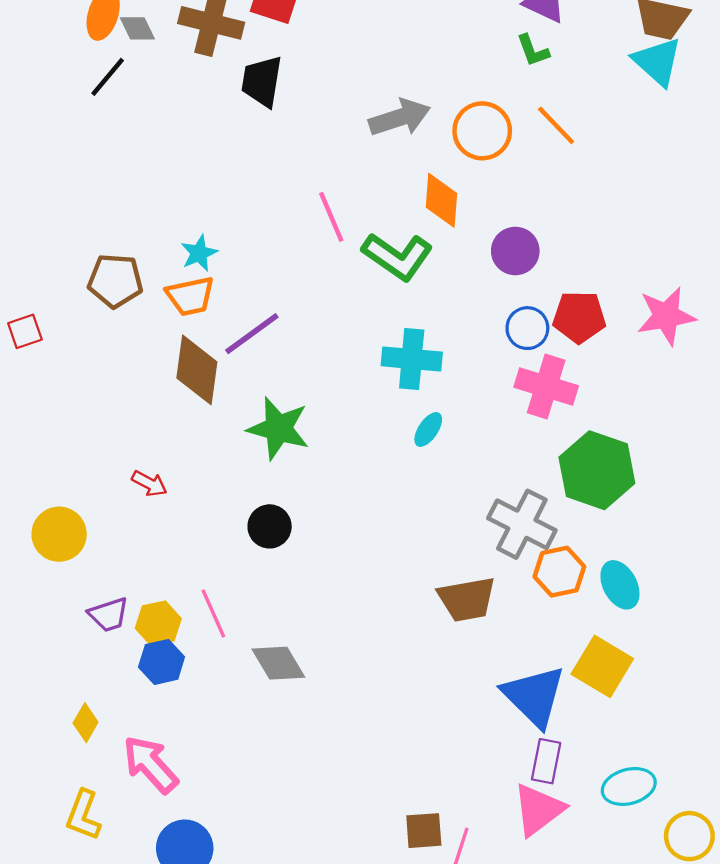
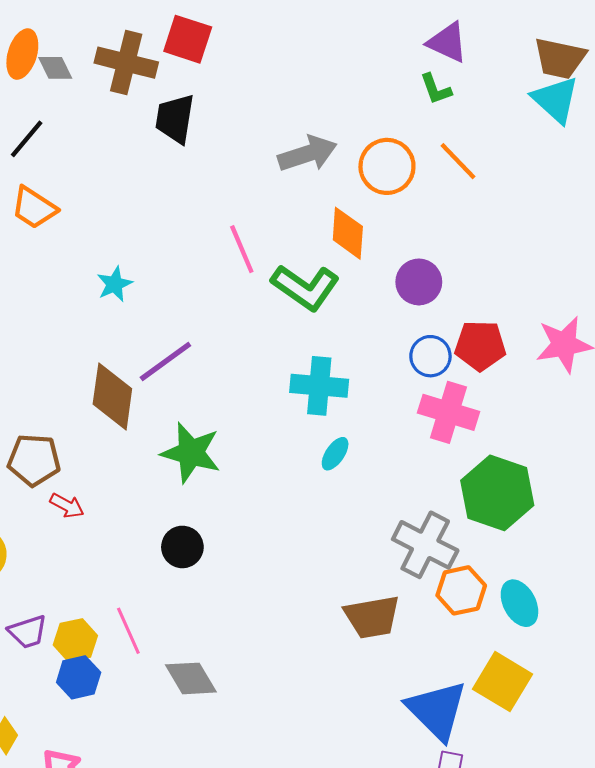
black line: (108, 77) -> (27, 139), moved
brown pentagon: (115, 281) -> (34, 460), moved
orange trapezoid: (190, 296) -> (34, 208), moved, turned 45

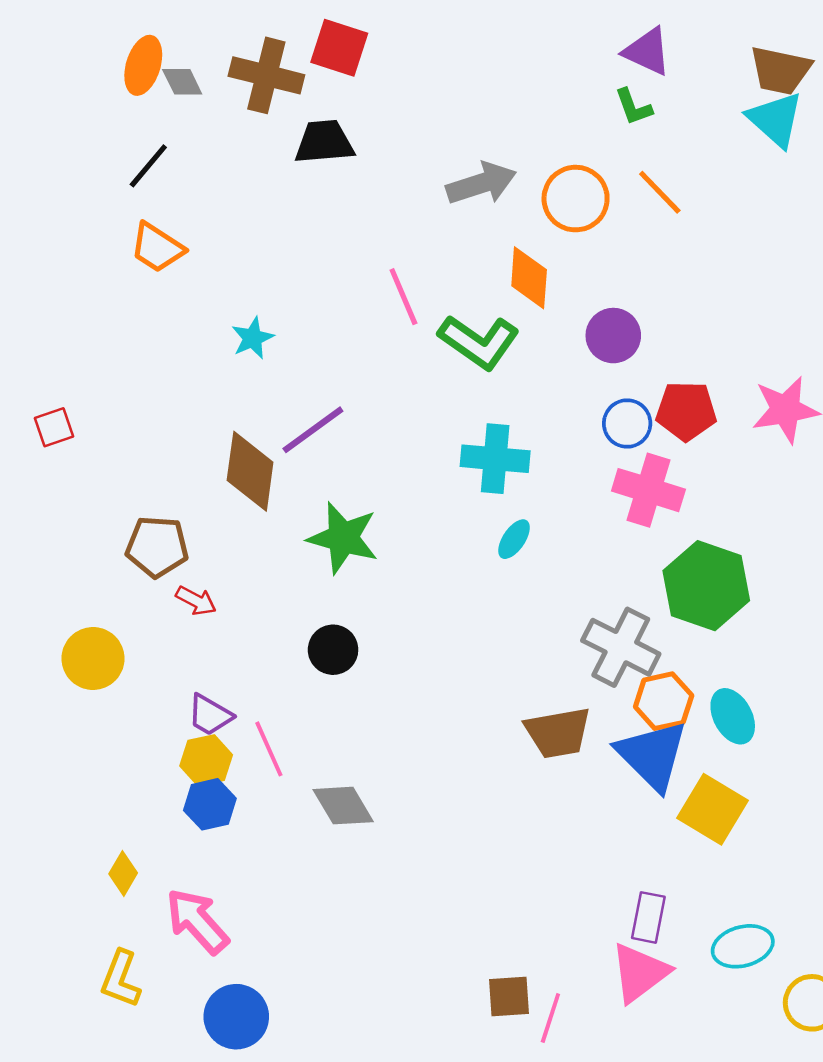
black trapezoid: (175, 119) -> (324, 142), turned 76
purple trapezoid: (28, 632) -> (210, 715), moved, turned 48
blue triangle: (437, 710) -> (652, 755), moved

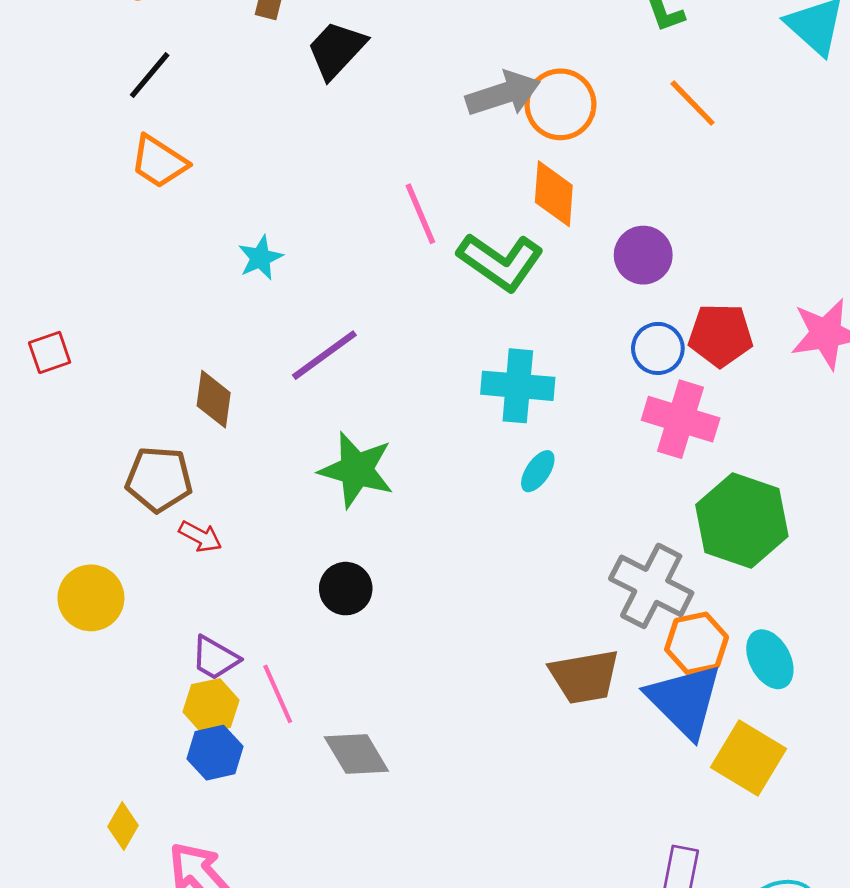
black trapezoid: (324, 142) -> (336, 50), turned -42
orange circle: (576, 199) -> (560, 104), moved
brown diamond: (250, 471) -> (214, 399), moved, size x0.7

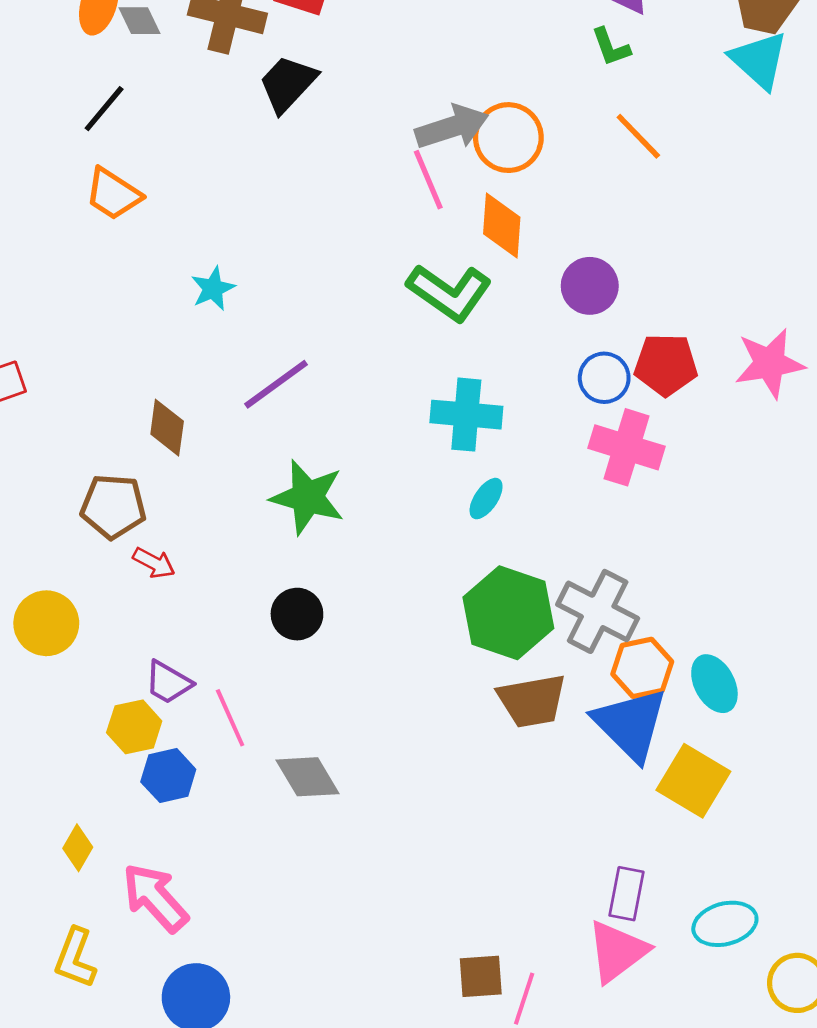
pink line: (420, 214) -> (428, 180), moved
green hexagon: (742, 521) -> (508, 613), moved
yellow hexagon: (211, 706) -> (134, 727), moved

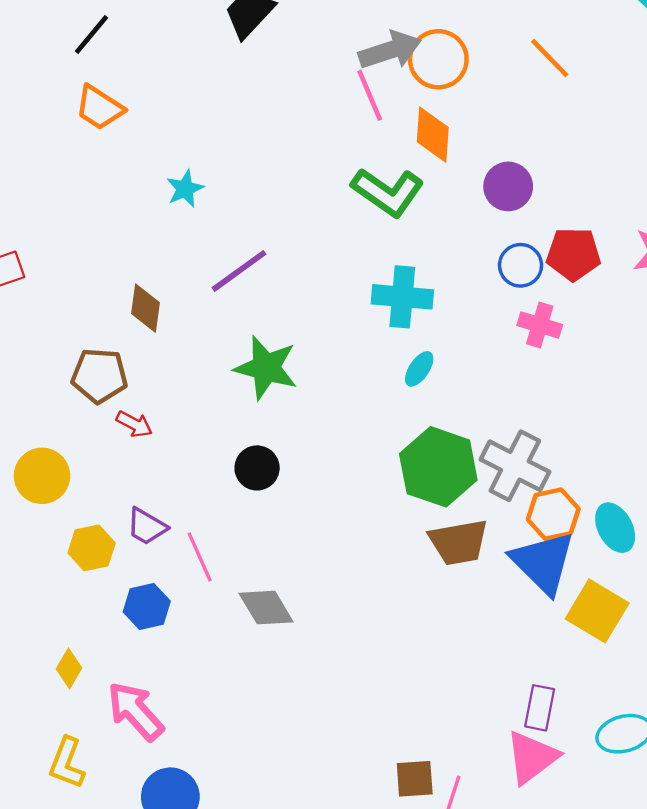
pink cross: (626, 447) -> (540, 325), size x0.7
yellow hexagon: (134, 727) -> (92, 548), moved

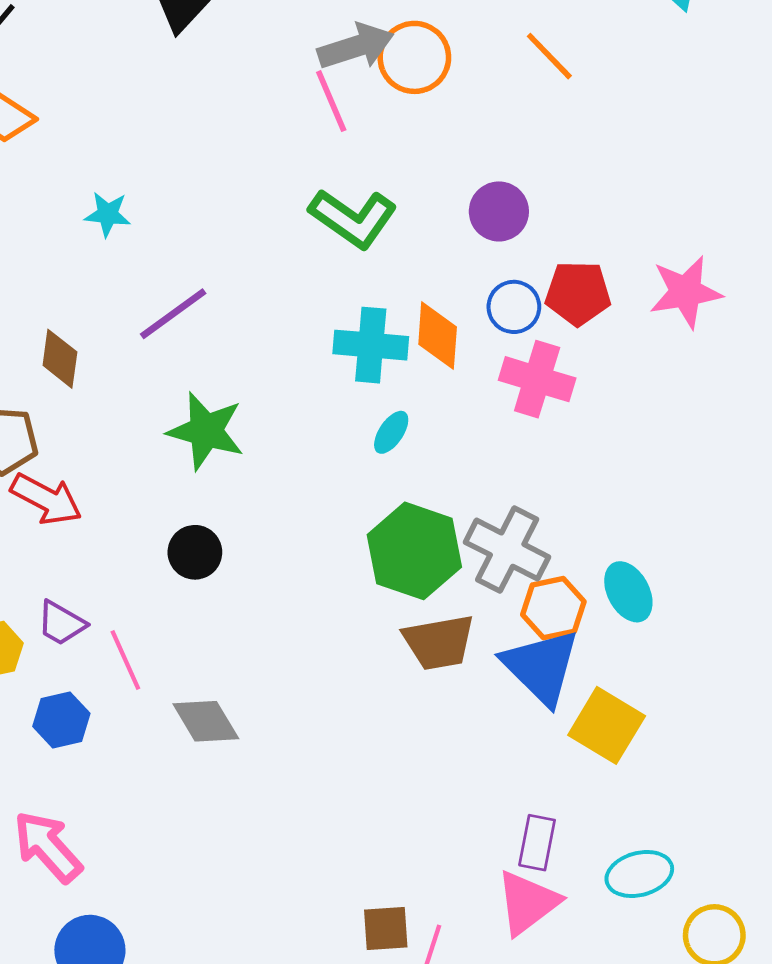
orange diamond: (433, 135) -> (438, 336), moved
cyan star: (185, 189) -> (108, 214), turned 30
pink cross: (540, 325) -> (537, 379), size x1.4
red arrow: (134, 424) -> (46, 499), size x1.6
cyan ellipse: (615, 528) -> (628, 592), moved

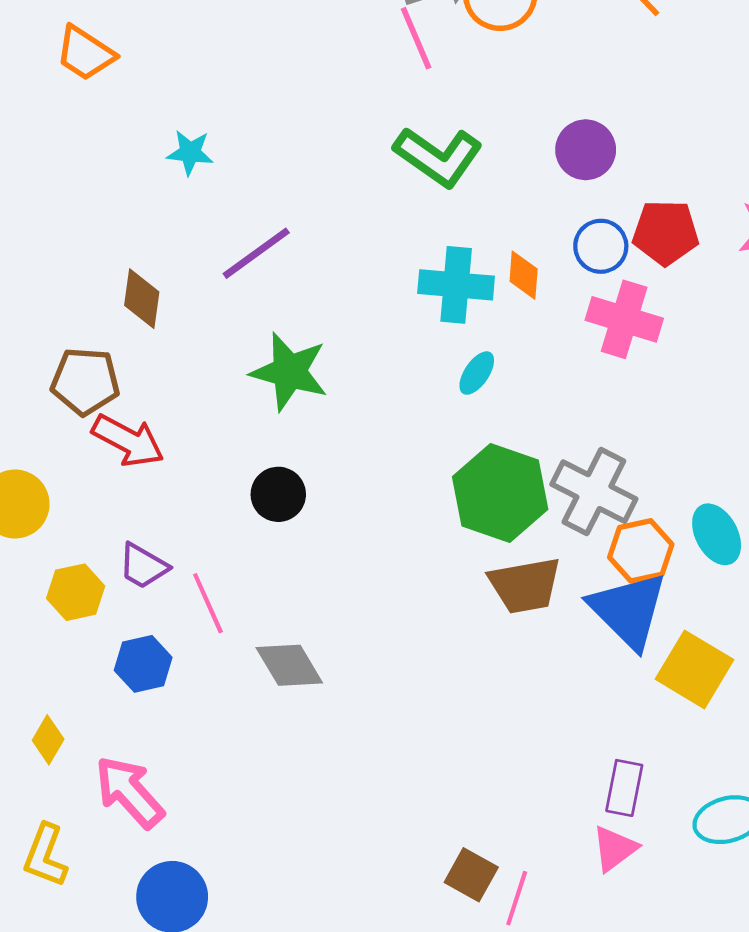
orange diamond: (438, 336) -> (524, 275), size x0.7
pink triangle: (528, 903) -> (615, 849), size x0.7
brown square: (386, 929) -> (471, 875), turned 33

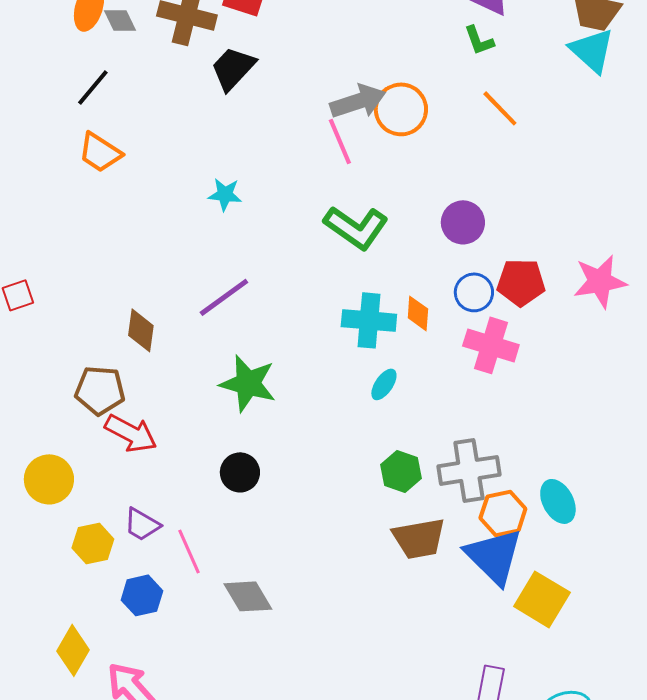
cyan star: (190, 153) -> (225, 194), moved
gray cross: (594, 492) -> (469, 470), turned -36
green hexagon: (500, 493) -> (401, 471), size x0.6
yellow diamond: (48, 740) -> (73, 650), size x1.4

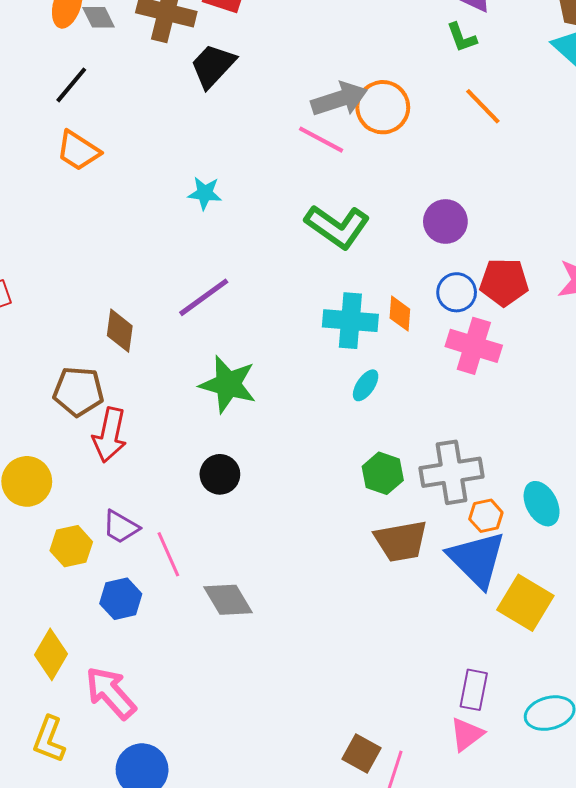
pink line: (340, 141) -> (321, 140), turned -39
red arrow: (131, 433) -> (110, 435), turned 74
orange hexagon: (503, 513) -> (486, 516), size x0.7

